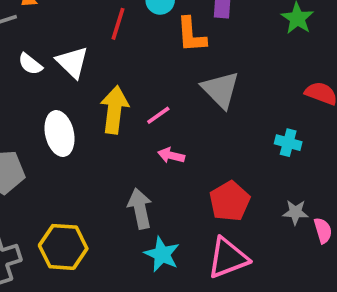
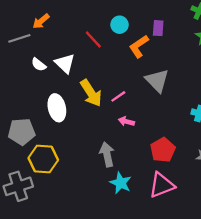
red line: (118, 24) -> (93, 39), turned -60
orange L-shape: (191, 35) -> (139, 46), turned 60
yellow arrow: (114, 110) -> (91, 93), turned 140
yellow hexagon: (63, 247) -> (43, 159), moved

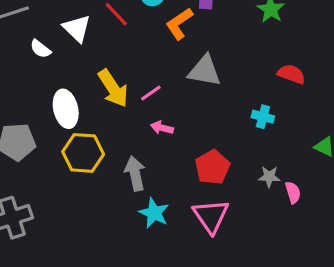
white triangle: (65, 63) -> (77, 28), moved
gray triangle: (157, 80) -> (205, 71), turned -35
yellow hexagon: (43, 159) -> (83, 153), moved
pink triangle: (162, 185) -> (211, 216), turned -44

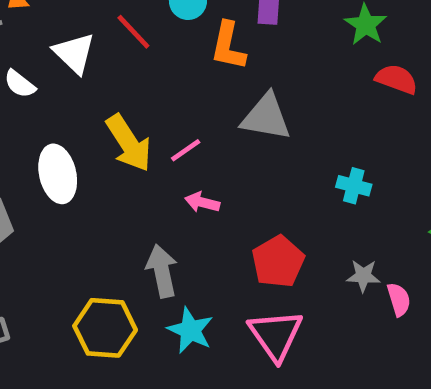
orange L-shape: (179, 24) -> (228, 46), turned -44
red semicircle: (291, 74) -> (396, 79), moved
yellow hexagon: (83, 153) -> (105, 328), moved

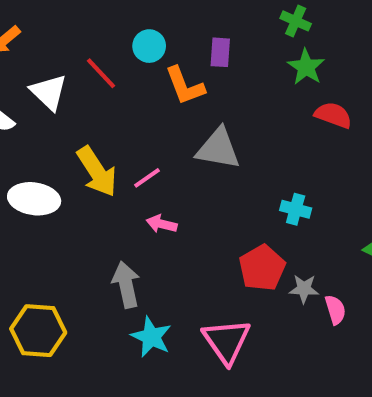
orange L-shape: (228, 46) -> (185, 86), turned -33
white ellipse: (58, 174) -> (34, 199), turned -69
red pentagon: (278, 262) -> (262, 268), moved
yellow hexagon: (105, 328) -> (38, 331), moved

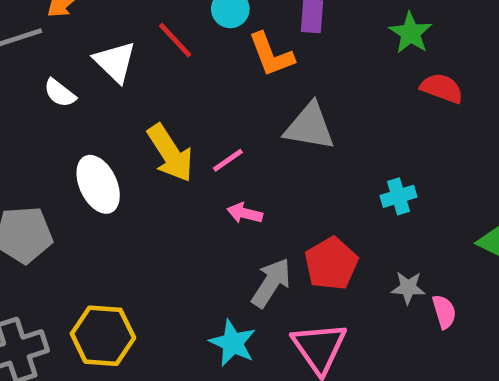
white ellipse: (34, 199) -> (98, 184), turned 57
cyan cross: (296, 209) -> (399, 196), turned -32
red pentagon: (262, 268) -> (331, 264), moved
gray arrow: (126, 285) -> (271, 283), moved, turned 45

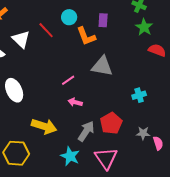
yellow arrow: (170, 153) -> (44, 126), moved, turned -40

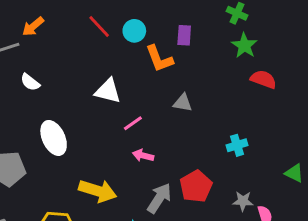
red line: (46, 30) -> (99, 26), moved
white triangle: (21, 39) -> (108, 91), moved, turned -30
gray triangle: (102, 66) -> (183, 103), size x0.6

